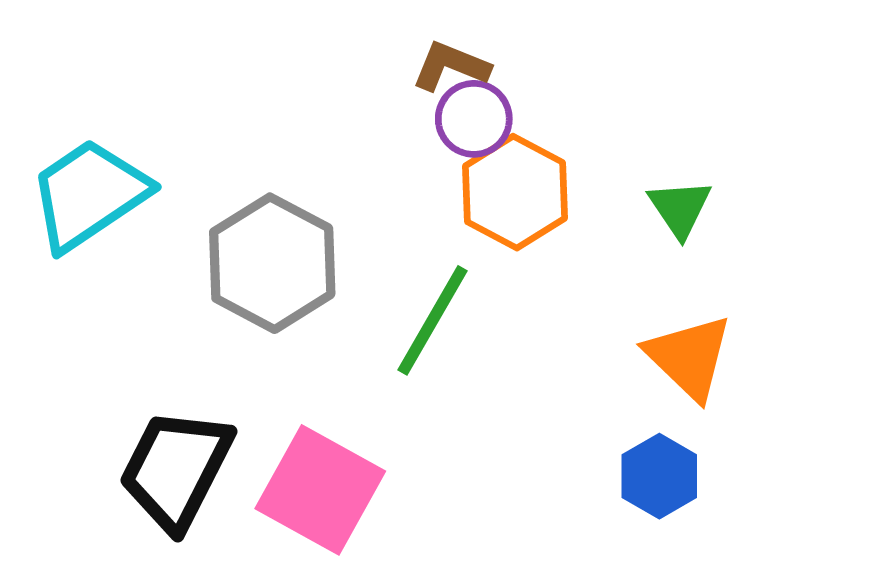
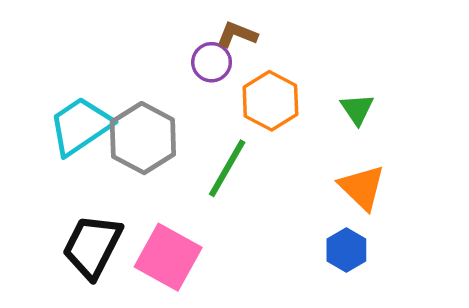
purple circle: (474, 119) -> (212, 62), moved
cyan trapezoid: (89, 194) -> (80, 126), moved

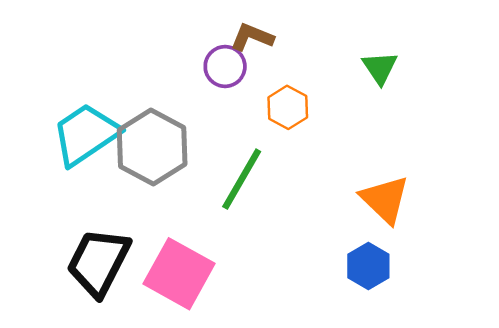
orange hexagon: (270, 101) -> (288, 107), size x0.7
green triangle: (357, 109) -> (380, 68), moved

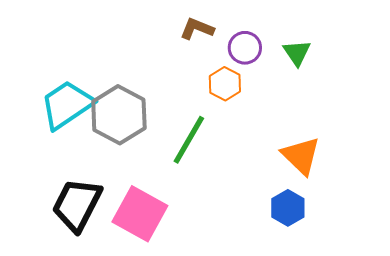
purple circle: (225, 66) -> (245, 48), moved

